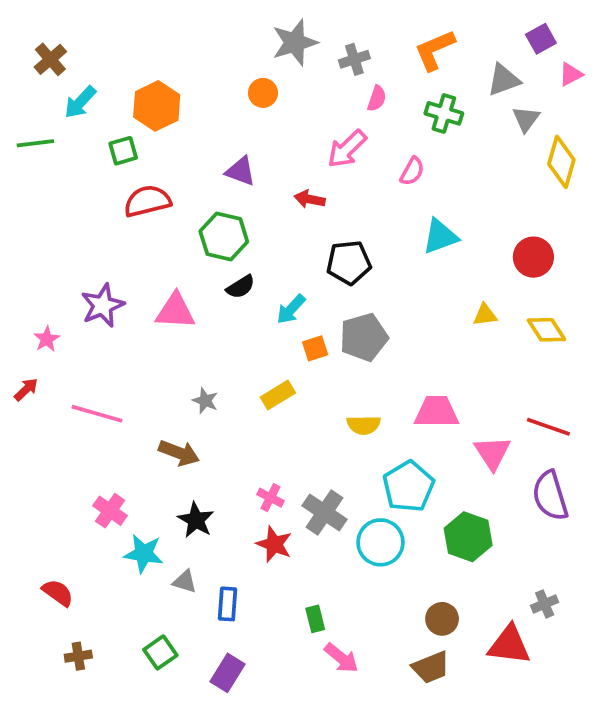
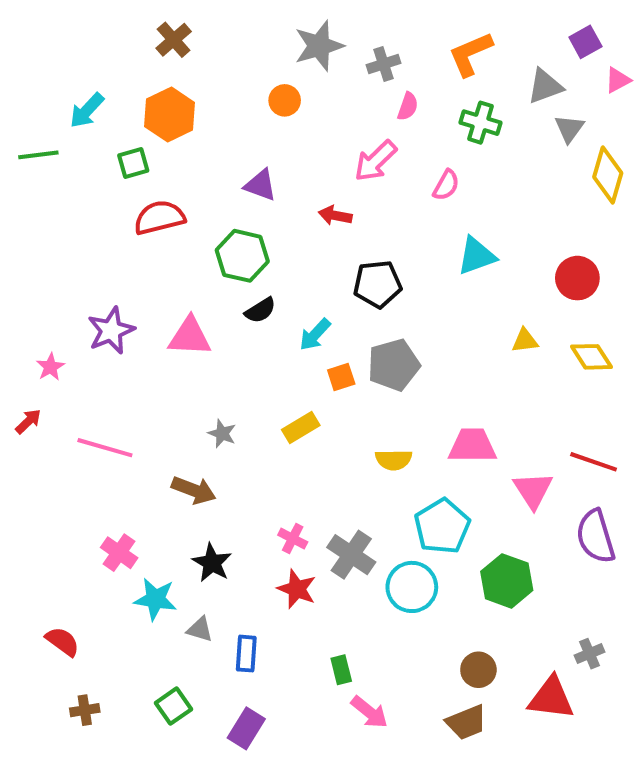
brown cross: (50, 59) -> (174, 40), moved

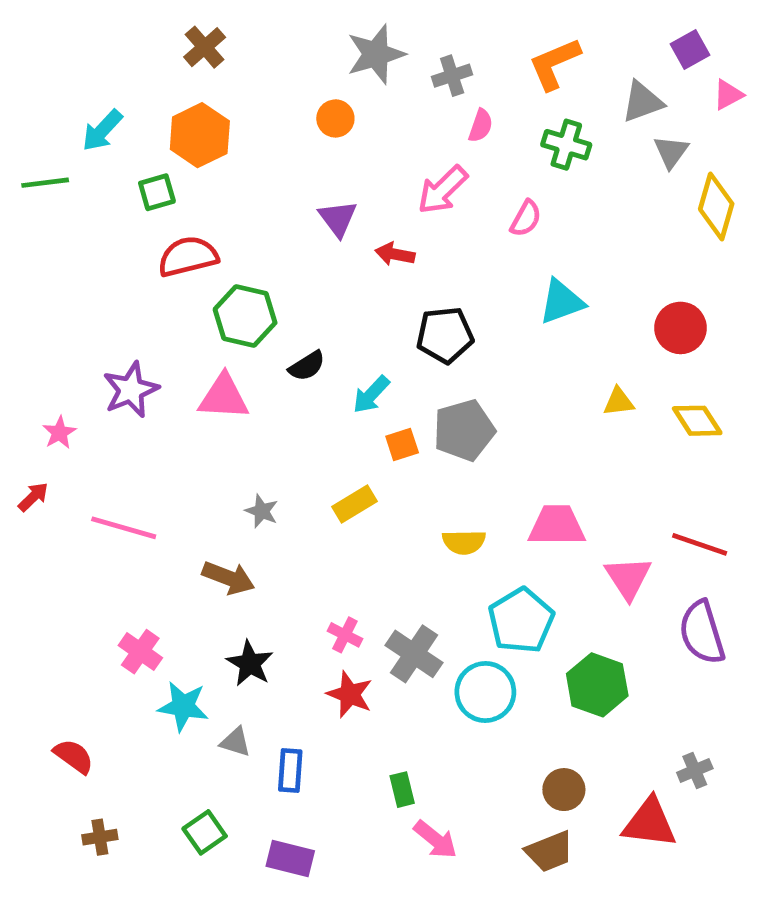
purple triangle: (260, 185) -> (338, 218), moved, turned 33
green hexagon: (242, 256) -> (245, 316), moved
purple rectangle: (246, 728) -> (290, 859), turned 72

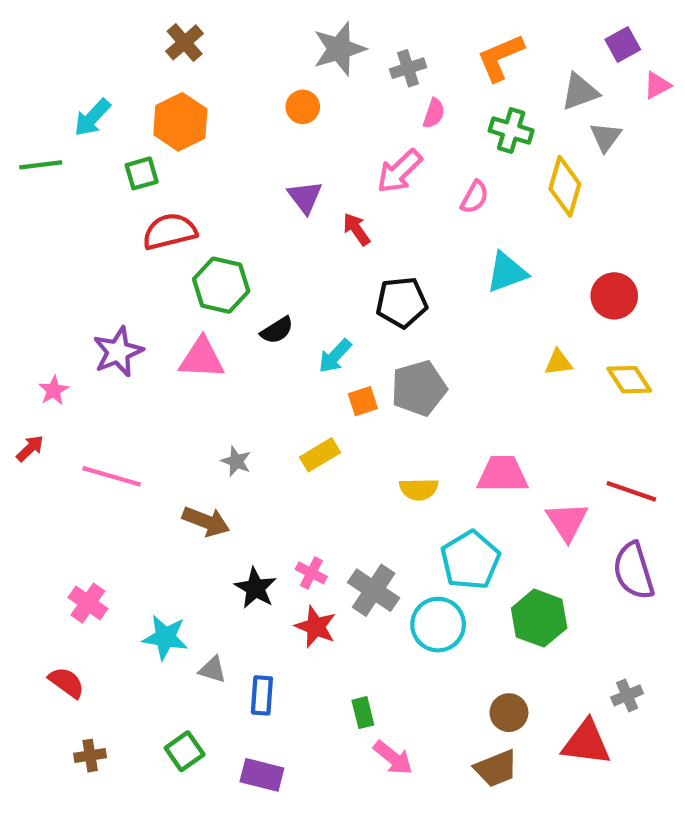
yellow diamond: (716, 207) -> (565, 186), moved
red arrow: (395, 254) -> (356, 229), turned 44
pink cross: (140, 652) -> (88, 603), moved
black star: (250, 663) -> (255, 588), moved

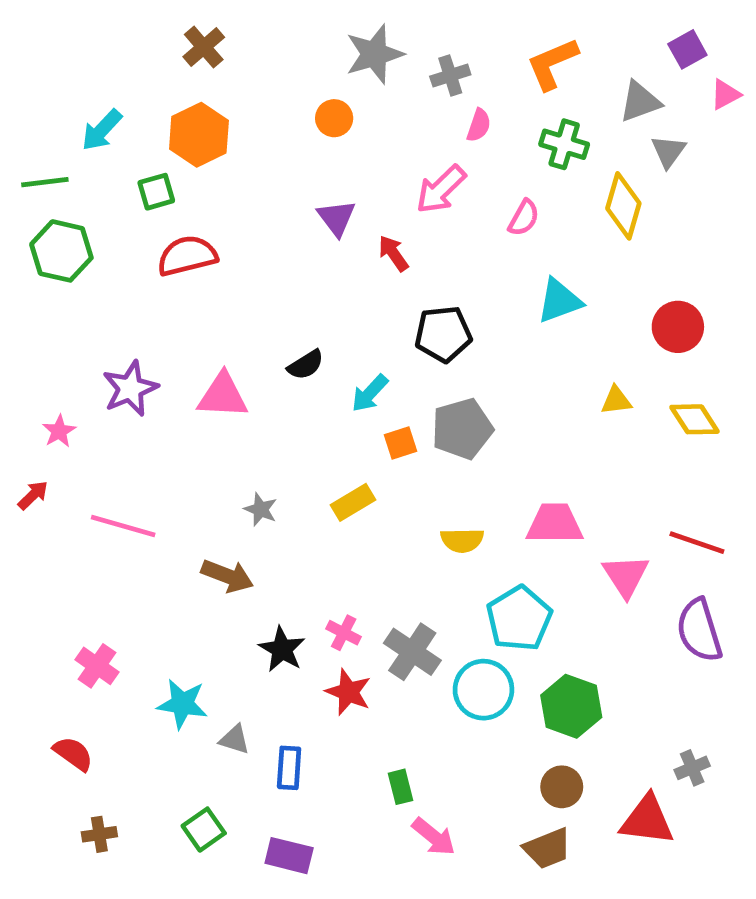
green hexagon: (221, 285) -> (61, 251), moved
green hexagon: (539, 618) -> (571, 706), moved

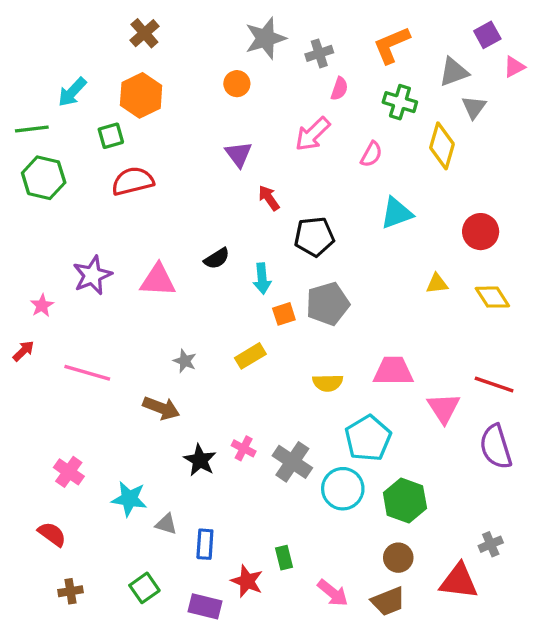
red arrow: (393, 253) -> (269, 198), moved
cyan arrow: (370, 393) -> (262, 279), turned -48
red star: (348, 692) -> (247, 581), moved
pink arrow: (434, 837) -> (333, 593), moved

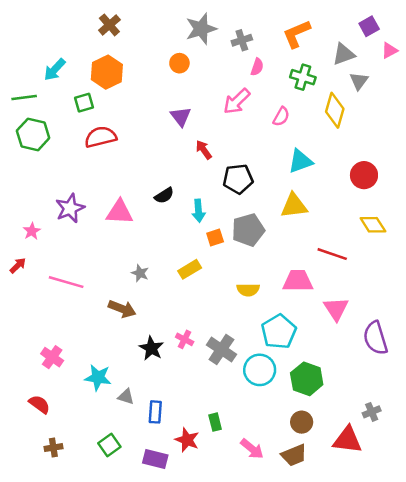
yellow triangle: (437, 284) -> (294, 206), moved, size x1.6
red line: (494, 385) -> (332, 254), moved

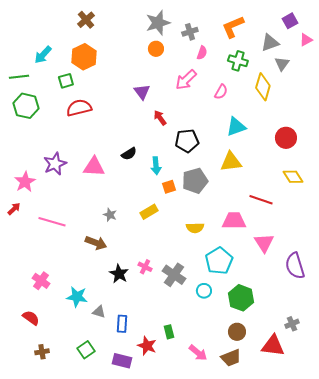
orange circle: (179, 63) -> (156, 49), moved
pink star: (32, 231) -> (25, 182), size x1.5
cyan circle: (260, 370) -> (204, 291), size x0.6

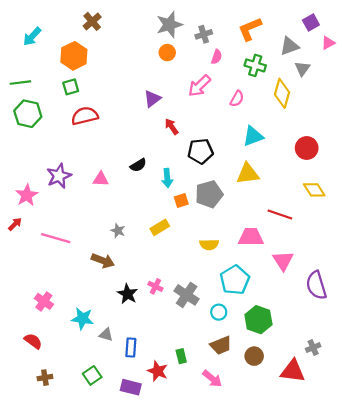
cyan arrow: (43, 55) -> (32, 36), moved
orange hexagon: (84, 57) -> (74, 56), moved
purple triangle: (142, 92) -> (152, 99), turned 30
pink triangle: (94, 167) -> (101, 179), size x0.7
brown trapezoid: (231, 358) -> (221, 345), moved

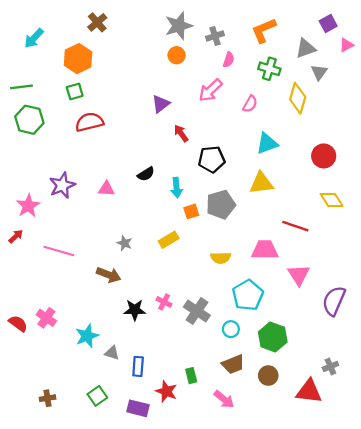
purple semicircle: (316, 285) -> (334, 301), turned 40
black star: (128, 294) -> (135, 310), turned -30
cyan star: (82, 319) -> (87, 336), turned -30
red semicircle: (33, 341) -> (18, 323), moved

